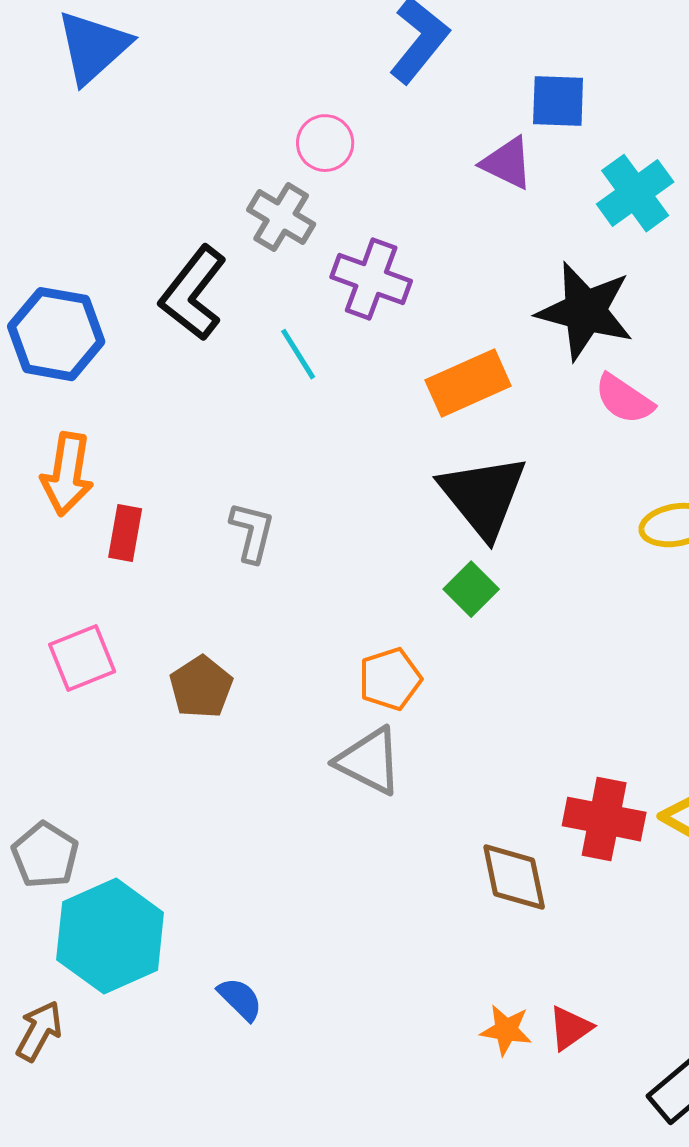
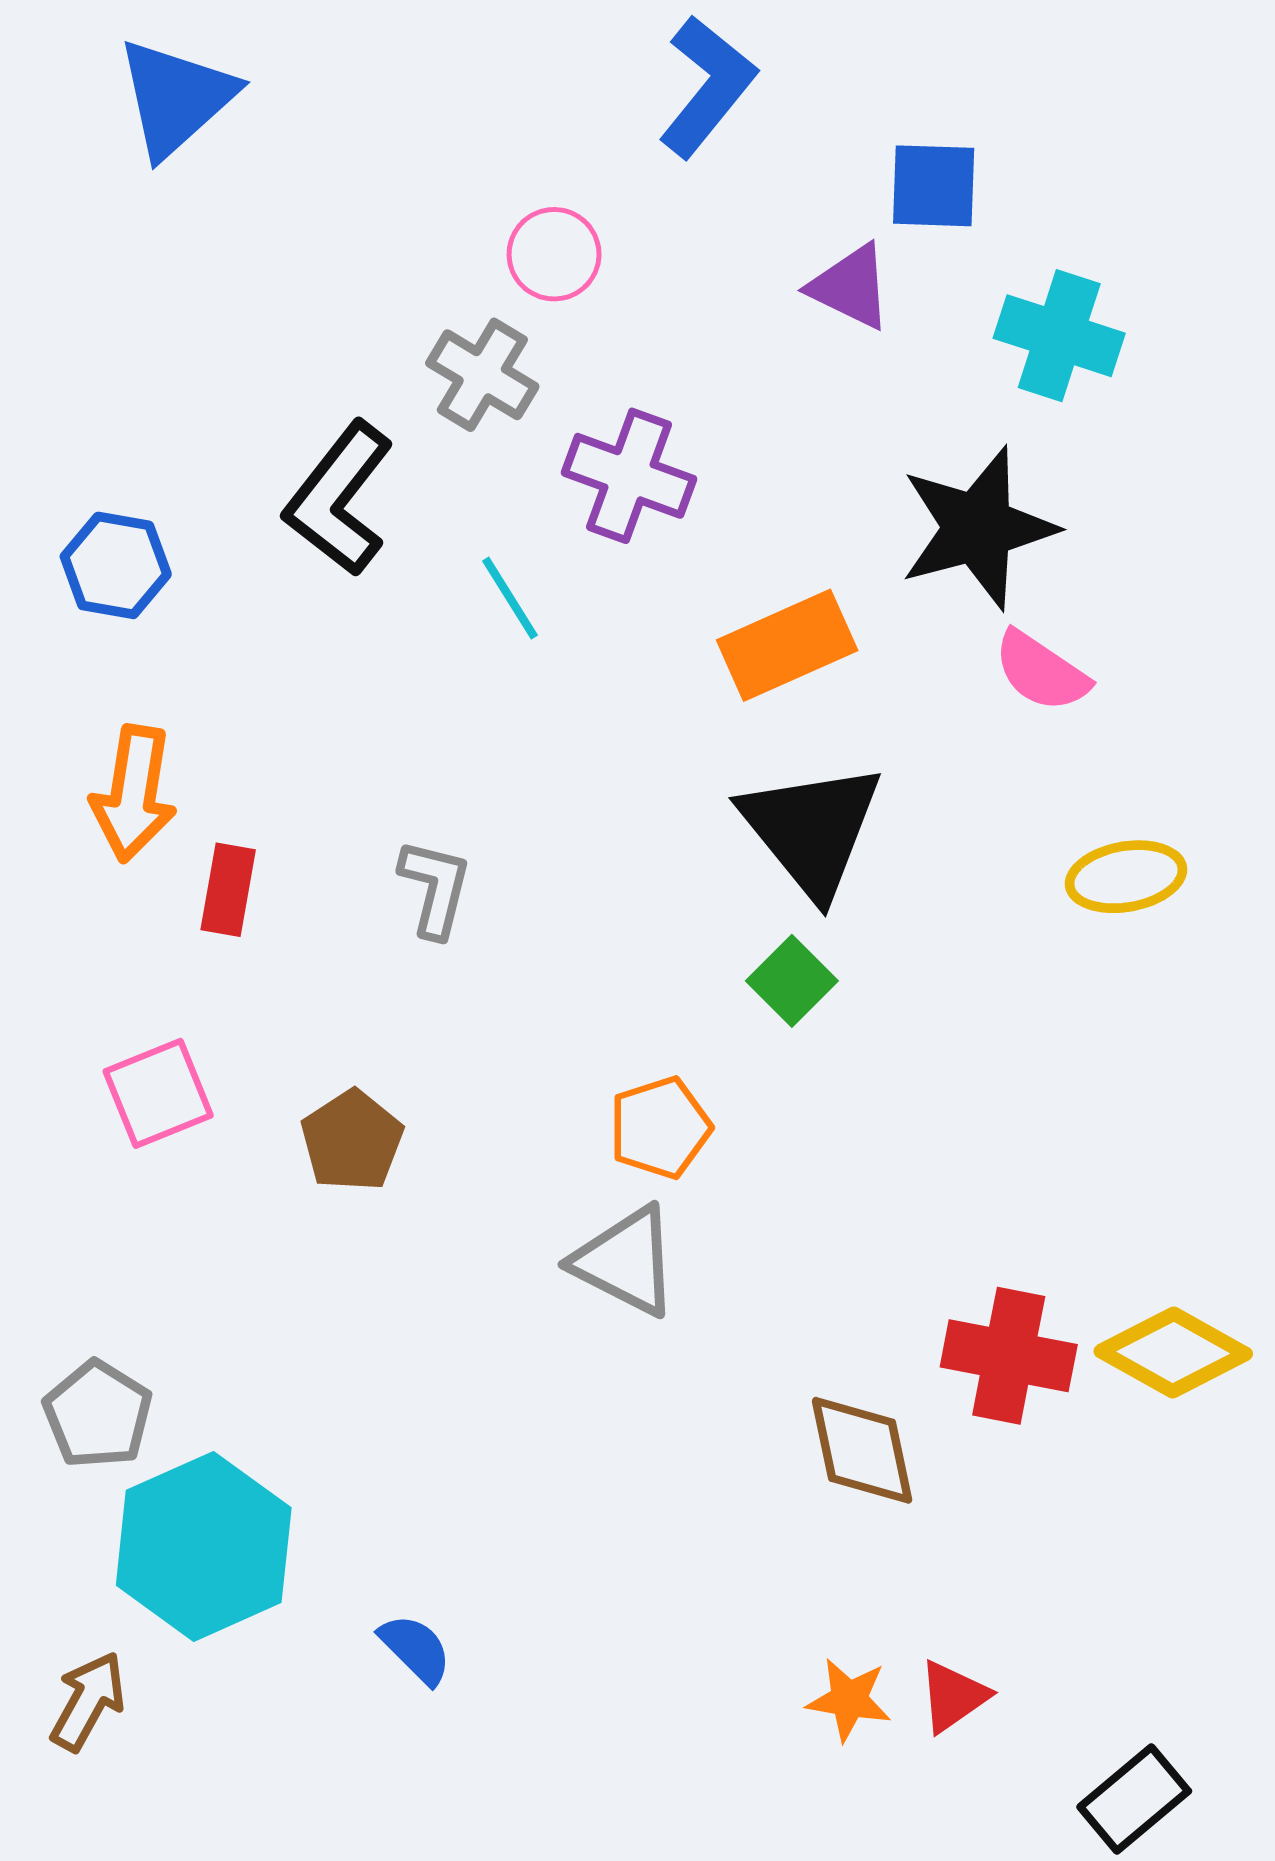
cyan cross: (635, 193) -> (1059, 336), turned -36
black star: (585, 311) -> (978, 528), turned -30
blue hexagon: (56, 334) -> (116, 565), size x0.7

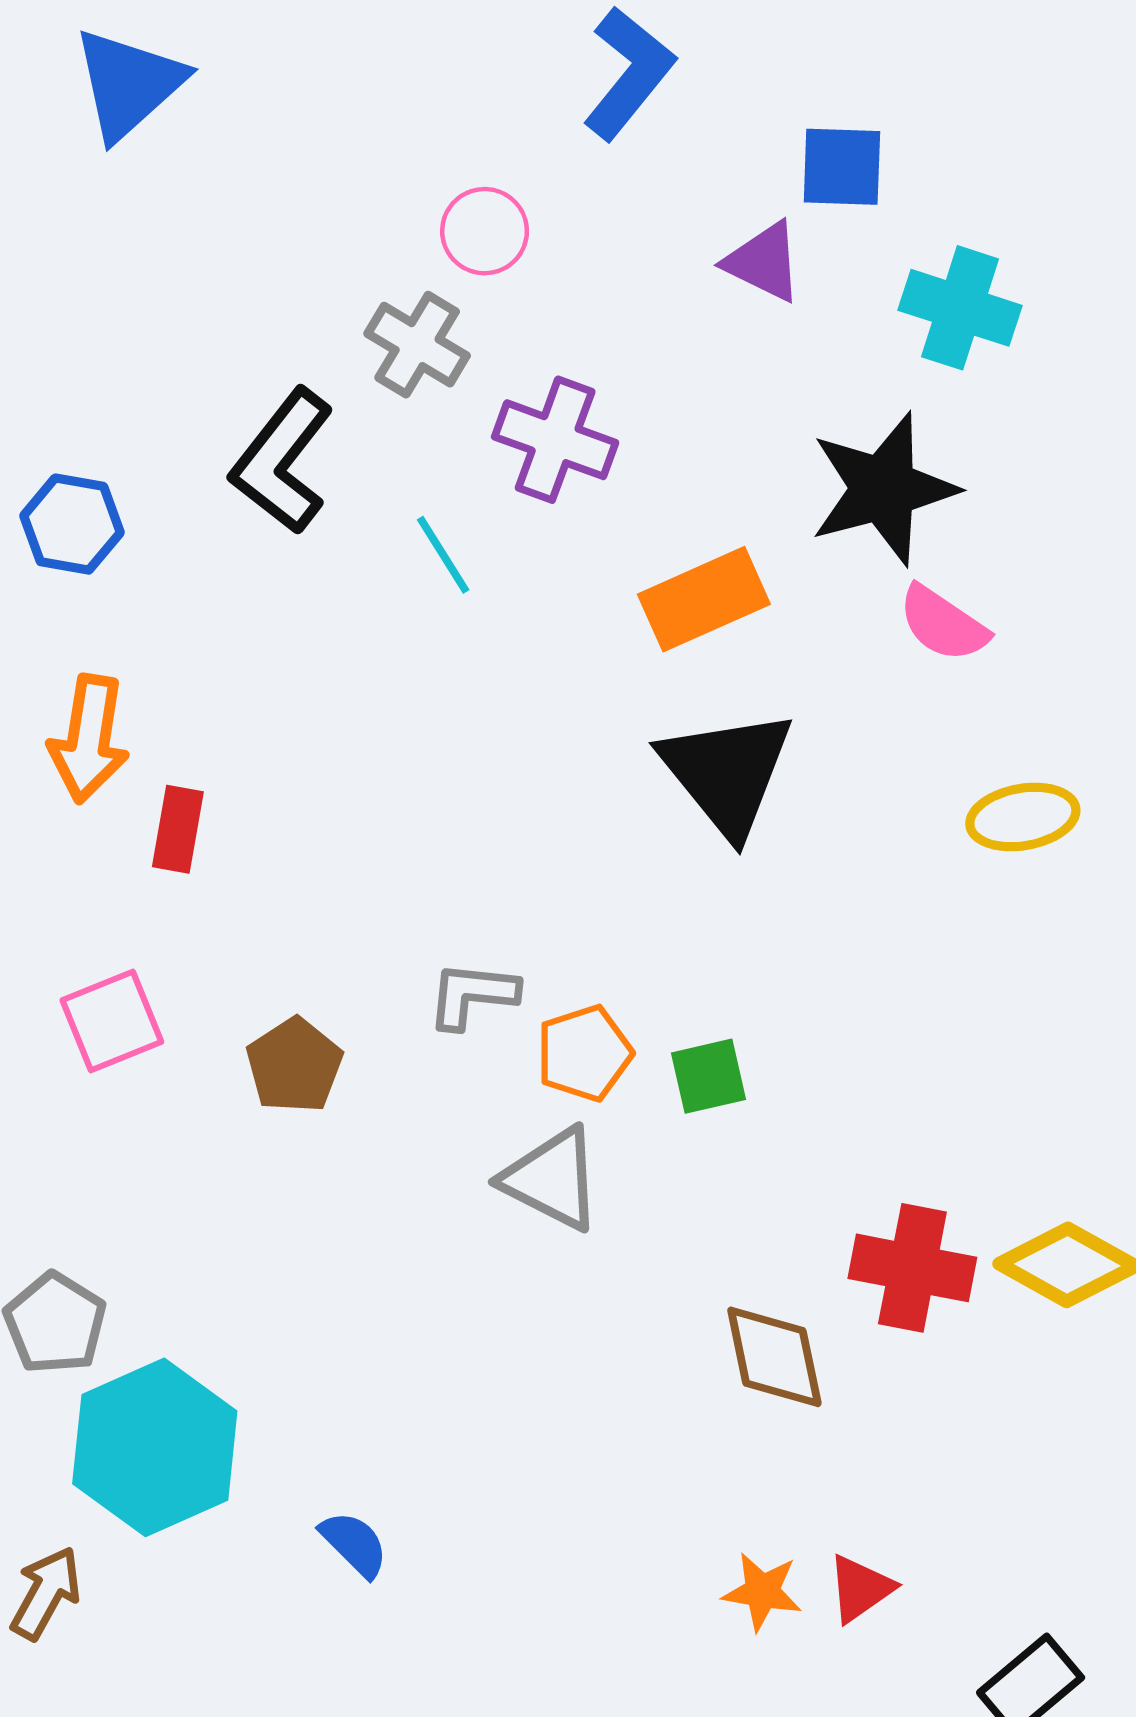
gray L-shape: (435, 888) -> (472, 995), moved, turned -98
green square: (792, 981) -> (708, 1076), moved, turned 32

